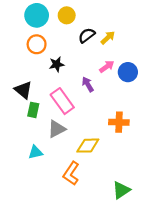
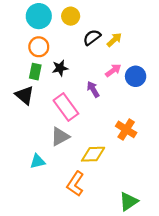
green rectangle: (33, 110) -> (35, 72), moved
orange cross: (119, 122) -> (126, 129), turned 30

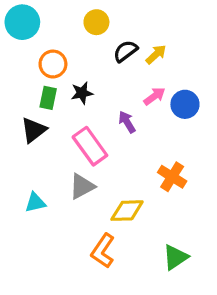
cyan circle: (39, 16) -> (22, 22), moved
black triangle: (25, 95) -> (34, 130), turned 42
cyan triangle: (38, 161) -> (35, 203), moved
green triangle: (128, 201) -> (175, 257), moved

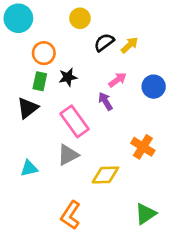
pink arrow: (154, 96) -> (117, 80), moved
orange L-shape: (103, 251) -> (71, 215), moved

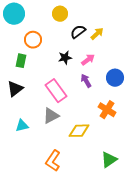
black star: (68, 77) -> (65, 58), moved
green rectangle: (40, 81) -> (21, 61), moved
blue circle: (154, 87) -> (115, 78), moved
purple arrow: (105, 101) -> (86, 81), moved
black triangle: (28, 108) -> (15, 89), moved

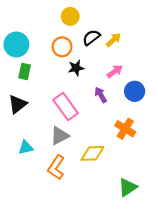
cyan circle: (14, 14) -> (16, 44), moved
orange circle: (33, 40) -> (62, 47), moved
pink arrow: (88, 60) -> (115, 71), moved
orange L-shape: (53, 161) -> (56, 167), moved

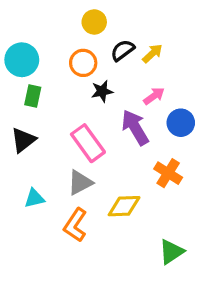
purple arrow: (101, 95) -> (135, 127), size x1.6

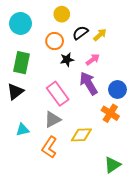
cyan circle: (22, 60) -> (20, 23), moved
green rectangle: (33, 96) -> (22, 63), size x1.5
pink arrow: (154, 96) -> (93, 60), moved
blue circle: (181, 123) -> (117, 90), moved

